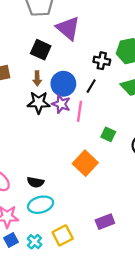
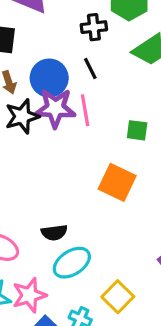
black line: (91, 86) -> (90, 69), turned -40
purple star: (61, 104) -> (55, 108), size x1.4

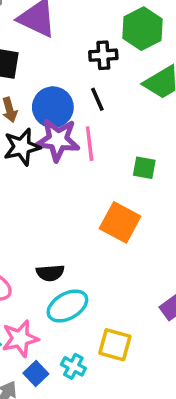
yellow square: (118, 297) -> (115, 345), turned -32

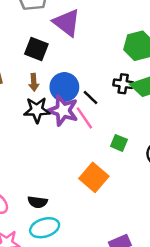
black cross: (103, 55) -> (123, 84), moved
black line: (97, 99) -> (91, 97), moved, turned -35
pink line: (90, 144) -> (84, 118), turned -40

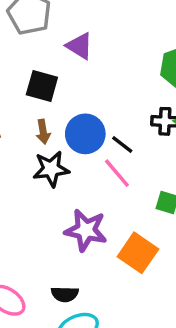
purple triangle: (67, 23) -> (80, 46), size x0.7
purple star: (63, 110) -> (86, 230), moved

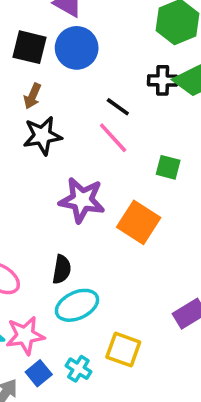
brown arrow: (43, 132) -> (32, 96), turned 35
blue circle: (85, 134) -> (77, 48), moved
black semicircle: (65, 294) -> (62, 269), turned -80

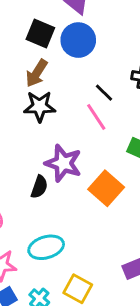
brown arrow: (32, 96) -> (37, 73), size x1.4
black semicircle: (62, 269) -> (39, 187), moved

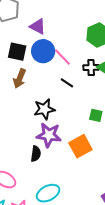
black star: (40, 106) -> (44, 109), moved
pink line: (96, 117) -> (62, 57), moved
orange square: (106, 188) -> (80, 146), turned 30

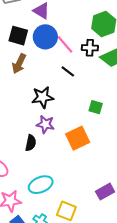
black cross: (91, 68) -> (90, 48), moved
purple star: (49, 135) -> (45, 124), size x0.7

